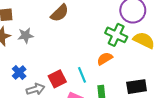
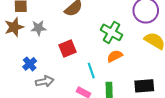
green cross: (116, 35) -> (111, 32), moved
red square: (57, 79) -> (67, 48), moved

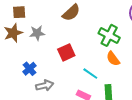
orange semicircle: (115, 56) -> (113, 59), turned -98
cyan line: (91, 71) -> (90, 74), turned -35

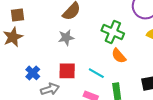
gray star: (37, 33) -> (66, 38), moved
red square: (66, 52) -> (67, 71), moved, turned 30

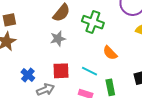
green cross: (113, 32) -> (93, 22), moved

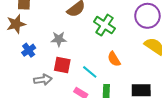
gray star: (58, 39) -> (59, 39), moved
blue cross: (28, 75) -> (29, 50), moved

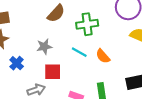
green cross: (104, 25) -> (87, 24), turned -30
cyan line: (90, 72) -> (79, 52), moved

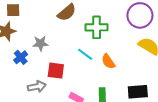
gray star: (44, 47) -> (40, 43), moved

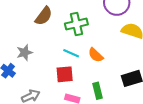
red square: (56, 71) -> (65, 74), moved

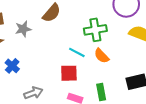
green cross: (76, 24) -> (95, 30), moved
gray star: (25, 53) -> (23, 29), moved

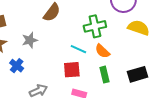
gray star: (23, 29) -> (30, 40), moved
green rectangle: (101, 92) -> (105, 75), moved

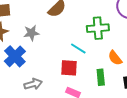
orange semicircle: (102, 51) -> (115, 58), moved
blue cross: (17, 66) -> (15, 56), size x1.5

